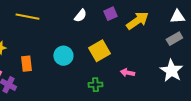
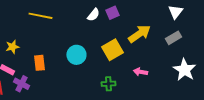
purple square: (110, 14) -> (112, 13), moved
white triangle: (177, 17) -> (175, 12), moved, turned -49
yellow arrow: (137, 21) -> (139, 34), moved
gray rectangle: (174, 39) -> (173, 38), moved

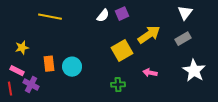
cyan circle: (76, 55) -> (72, 67), moved

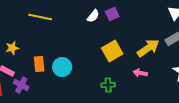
yellow arrow: (149, 35) -> (148, 48), moved

